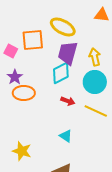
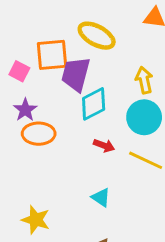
purple trapezoid: (68, 53) -> (76, 74), moved

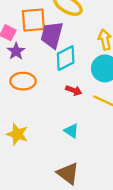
purple star: (25, 110) -> (16, 51), moved
yellow star: (36, 220) -> (17, 134), moved

